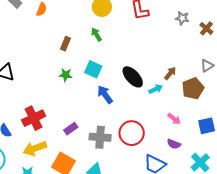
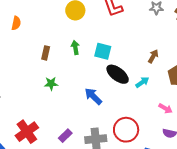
green arrow: (96, 34) -> (75, 48), moved, turned 32
cyan square: (93, 69) -> (103, 51), moved
brown arrow: (170, 73) -> (153, 56), moved

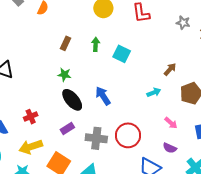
black ellipse: (118, 74) -> (72, 100), moved
red cross: (27, 132) -> (31, 117), size x0.6

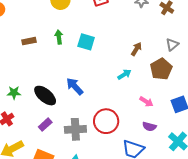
brown rectangle: (65, 43) -> (29, 41), turned 64
green star: (64, 75) -> (14, 93), moved

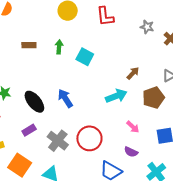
cyan arrow: (124, 74) -> (116, 96), size x1.5
gray cross: (75, 129) -> (58, 141), turned 30

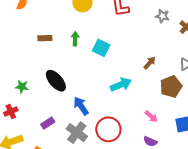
cyan arrow: (116, 96) -> (121, 85), moved
blue arrow: (65, 98) -> (81, 106), moved
black ellipse: (34, 102) -> (56, 81), moved

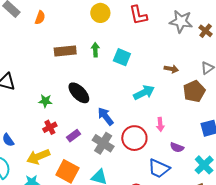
gray star: (162, 16) -> (181, 21), size x1.6
brown rectangle: (45, 38) -> (65, 51), size x1.5
brown arrow: (150, 63) -> (171, 69), turned 64
red cross: (11, 111) -> (50, 127), moved
pink arrow: (151, 116) -> (160, 124), moved, turned 48

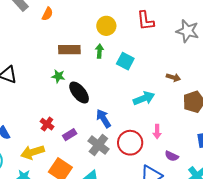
yellow circle: (100, 13) -> (106, 26), moved
green star: (45, 101) -> (58, 76), moved
red cross: (50, 127) -> (47, 124), turned -32

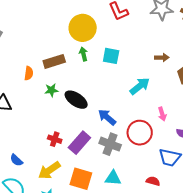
orange semicircle: (47, 14) -> (29, 73), moved
yellow circle: (106, 26) -> (83, 28), size x1.4
purple rectangle: (70, 135) -> (79, 143), size x1.6

